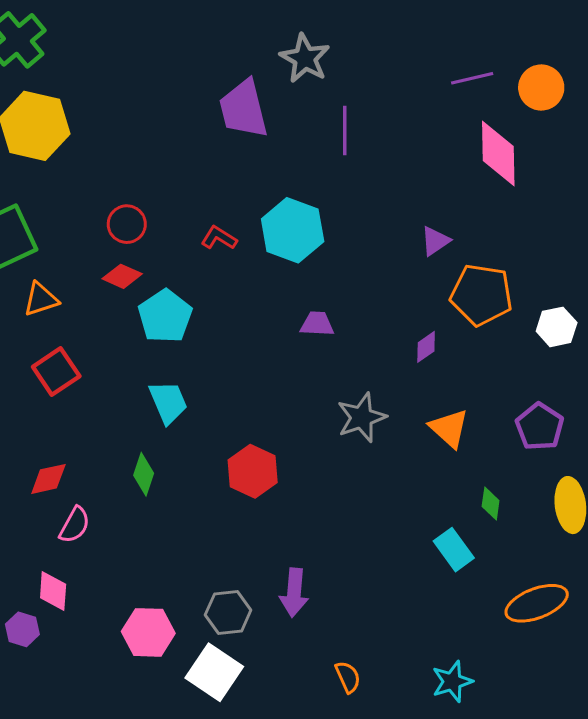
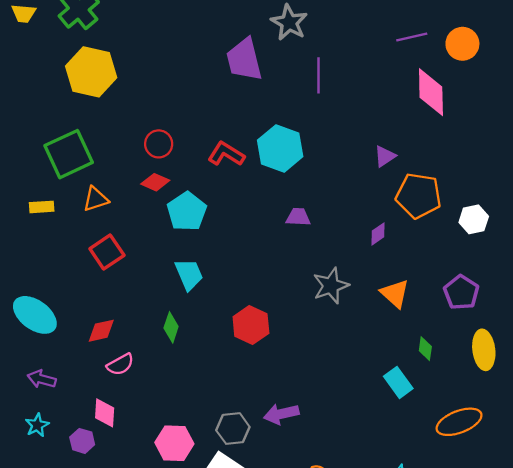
red L-shape: (219, 238) -> (226, 154), size x1.4
pink semicircle: (75, 525) -> (120, 364), turned 32
purple arrow: (294, 593) -> (281, 414), turned 72

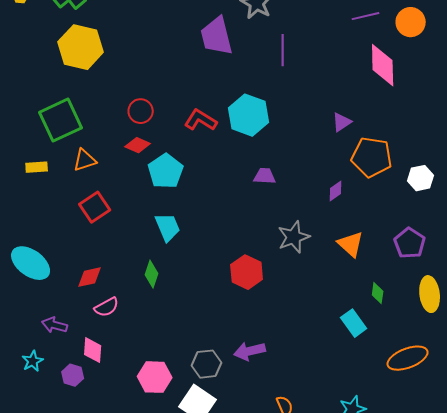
red hexagon: (251, 325) -> (247, 272), moved
purple arrow: (42, 379) -> (55, 325), moved

